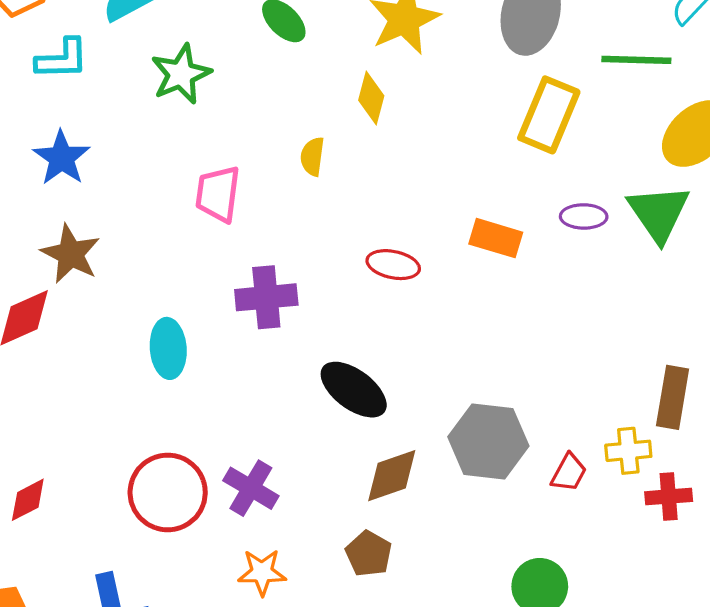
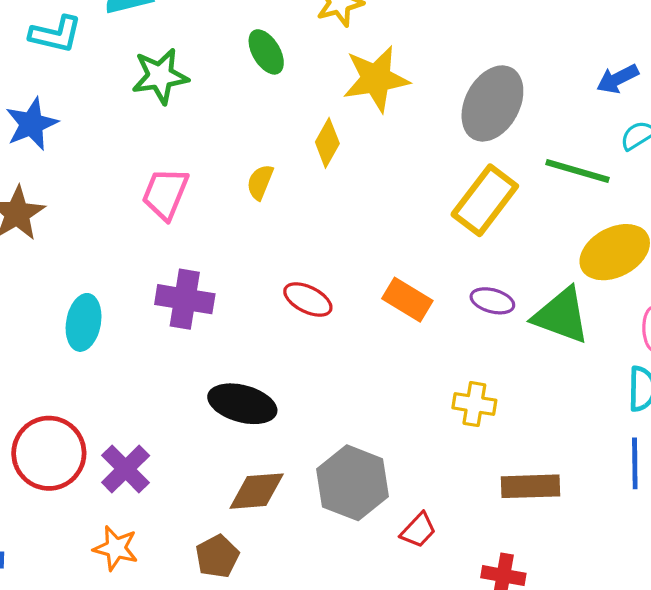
green triangle: (659, 213) -> (561, 316), turned -50
black ellipse: (354, 390) -> (242, 404), turned -36
brown rectangle: (673, 397) -> (530, 486), turned 64
yellow cross: (628, 451) -> (474, 404), moved

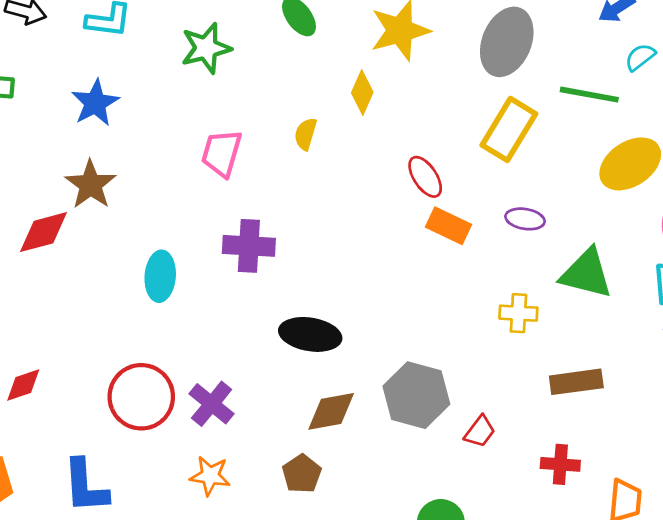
red ellipse: (308, 300) -> (425, 177), moved, turned 36
green triangle: (561, 316) -> (586, 274), moved

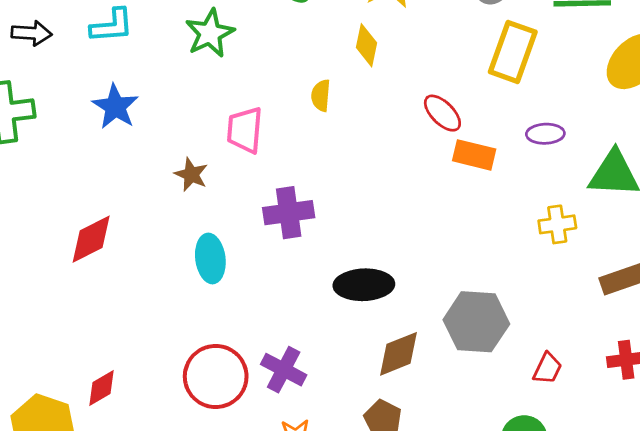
brown star: (91, 185) -> (191, 175), moved, size x0.7
red trapezoid: (480, 432) -> (547, 368), moved

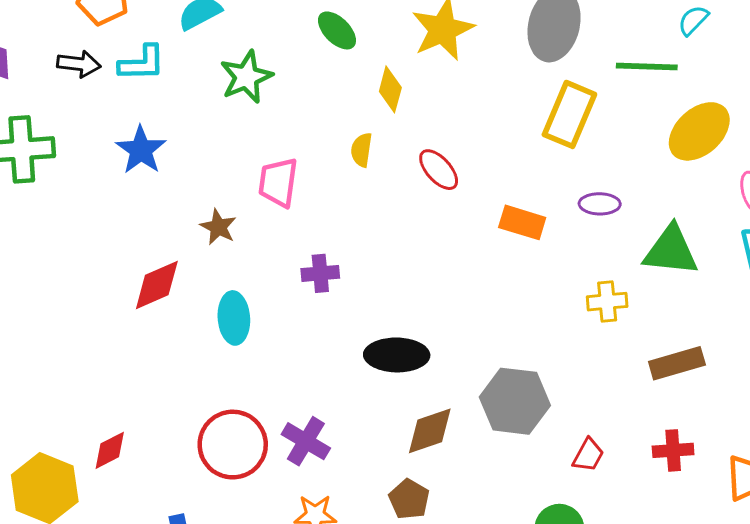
black arrow: (32, 33) -> (79, 64), moved
yellow diamond: (367, 45) -> (390, 89), moved
red ellipse: (442, 113) -> (439, 170), moved
purple cross: (289, 213) -> (320, 273), size x0.7
red diamond: (91, 239) -> (157, 285), moved

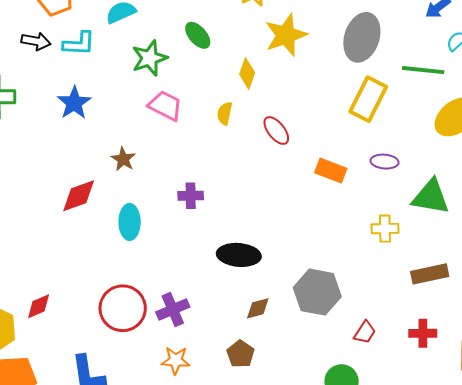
green ellipse: (337, 30) -> (198, 35), moved
pink trapezoid: (278, 182) -> (165, 106), moved, turned 105
brown diamond: (430, 431) -> (258, 308), size x0.7
purple cross: (306, 441) -> (173, 309), turned 32

